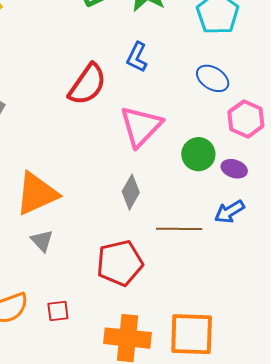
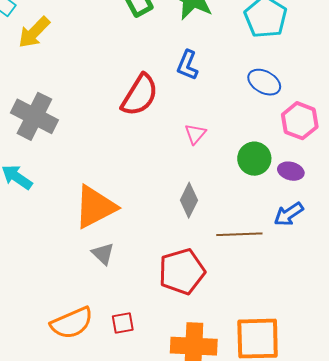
pink triangle: (141, 126) -> (195, 134), size x0.5

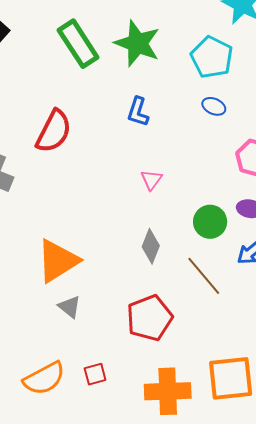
blue ellipse: (264, 82) -> (214, 106), moved, size x0.7
red semicircle: (140, 95) -> (54, 131), moved
green circle: (254, 159) -> (210, 222), moved
brown line: (239, 234) -> (204, 276), turned 57

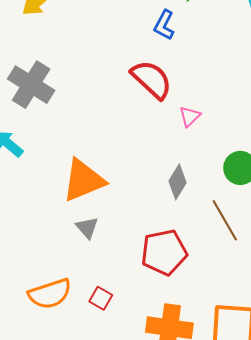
blue L-shape: (138, 112) -> (164, 25), moved
red semicircle: (54, 131) -> (152, 79), moved, turned -84
red square: (95, 374) -> (101, 298), turned 35

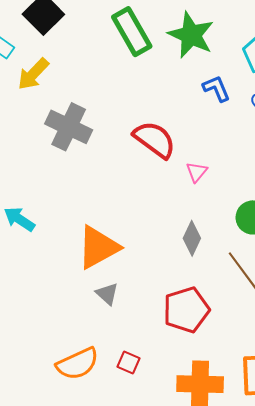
blue L-shape: (164, 25) -> (216, 88), moved, turned 136
gray cross: (31, 85) -> (69, 127), moved

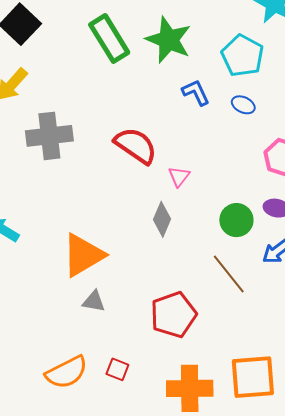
gray cross: (69, 127) -> (49, 136), turned -30
gray diamond: (192, 238) -> (162, 219), moved
gray triangle: (107, 294) -> (94, 301), turned -30

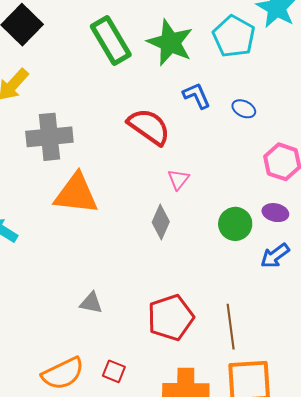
cyan pentagon: (242, 56) -> (234, 36), moved
red semicircle: (136, 146) -> (149, 127), moved
orange triangle: (83, 255) -> (76, 194), moved, turned 36
brown line: (229, 274) -> (231, 327), moved, turned 30

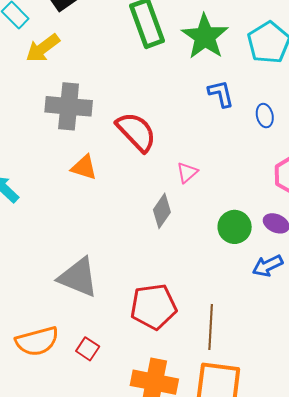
blue ellipse: (244, 109) -> (265, 116), turned 40
red semicircle: (149, 127) -> (136, 132), moved
orange triangle: (76, 194) -> (84, 167), size x0.6
gray triangle: (91, 303) -> (78, 277), size x1.8

